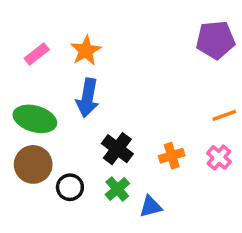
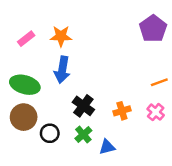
purple pentagon: (215, 40) -> (153, 29), turned -30
orange star: (86, 51) -> (61, 36), turned 30

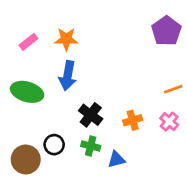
brown circle: (24, 117) -> (26, 159), moved
green cross: (83, 135) -> (91, 146), turned -35

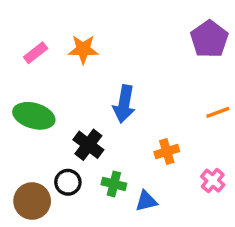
blue arrow: (68, 76) -> (124, 104), moved
black cross: (91, 115) -> (88, 145), moved
pink cross: (169, 122) -> (213, 181), moved

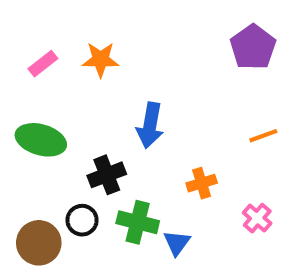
black cross: (88, 145) -> (107, 175), turned 32
green cross: (114, 184) -> (138, 222), size x1.4
blue triangle: (146, 201) -> (177, 243), turned -40

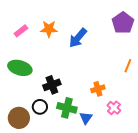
blue arrow: (150, 125) -> (78, 38), moved, turned 30
orange line: (263, 136) -> (128, 66), turned -48
pink cross: (257, 218) -> (114, 108), moved

